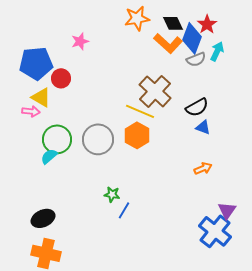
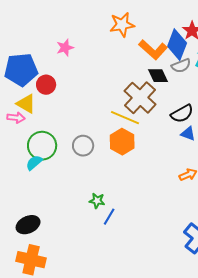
black diamond: (173, 23) -> (158, 76), moved
gray circle: (98, 139) -> (83, 146), size x0.7

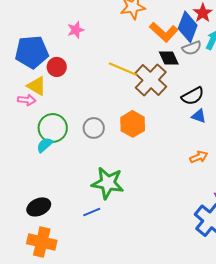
yellow line: (125, 118) -> (123, 69), moved
green star: (97, 201) -> (108, 183), size x2.0
blue line: (109, 217) -> (92, 212), moved, turned 36

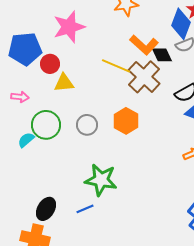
pink star: (76, 30) -> (69, 27), size x1.8
orange L-shape: (164, 32) -> (144, 45), moved
yellow triangle: (37, 86) -> (64, 83), moved, turned -35
cyan semicircle: (45, 145) -> (26, 140), moved
black ellipse: (39, 207) -> (46, 209), moved, turned -35

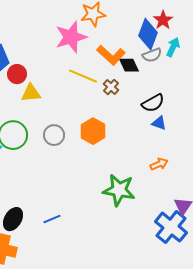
pink star: (69, 27) -> (71, 37), moved
brown cross: (144, 77) -> (111, 87), size x0.5
green star: (101, 180) -> (119, 190), moved

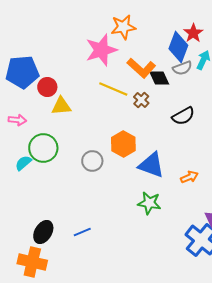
blue triangle: (159, 123) -> (151, 165), moved, size x1.8
gray circle: (54, 135) -> (92, 161), moved
green star: (119, 190) -> (149, 203), size x0.7

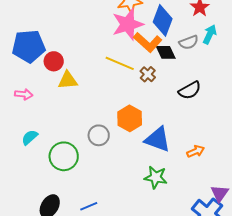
blue diamond: (178, 47) -> (163, 20), moved
pink star: (101, 50) -> (128, 24), moved
green circle: (43, 148) -> (64, 156), moved

